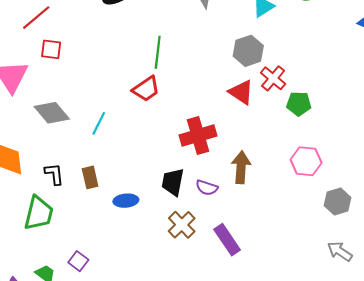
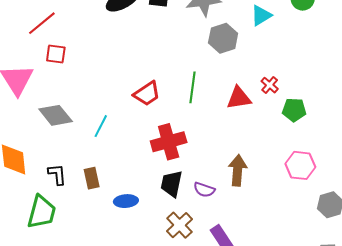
gray hexagon: (248, 51) -> (223, 38), moved
green line: (158, 52) -> (193, 87), moved
red cross: (273, 78) -> (270, 85), size x0.7
red triangle: (241, 92) -> (239, 98), turned -44
red cross: (198, 135) -> (169, 142), moved

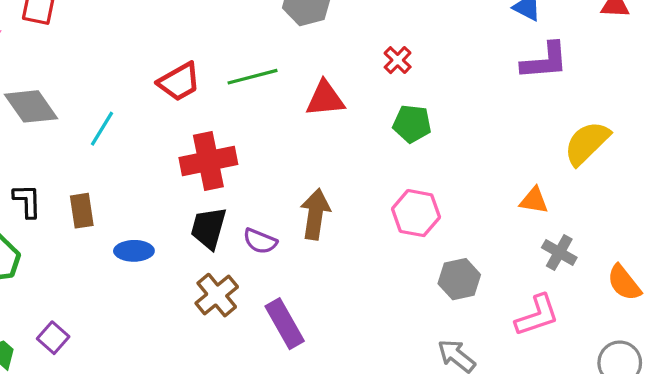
red cross: (270, 85) -> (398, 60), moved
green line: (193, 87) -> (253, 77), turned 64

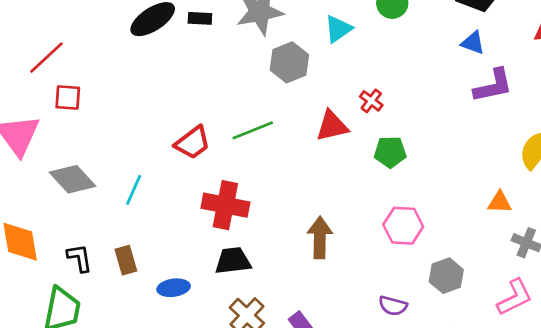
red triangle: (325, 99) -> (332, 126), moved
red cross: (208, 161) -> (225, 205), turned 30
black trapezoid: (209, 228) -> (233, 261), turned 75
purple semicircle: (260, 241) -> (393, 306), moved

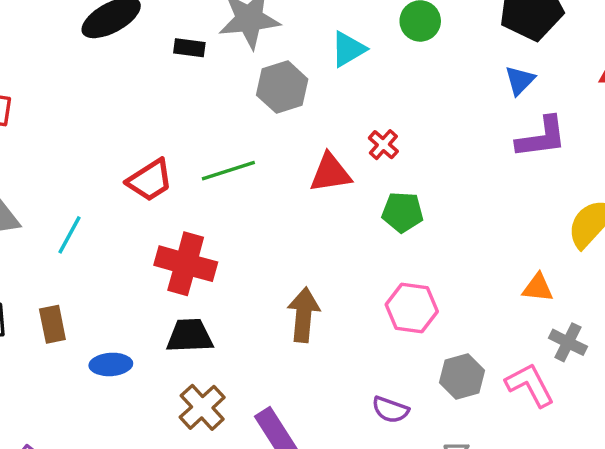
black rectangle: (200, 18) -> (189, 48), moved
blue triangle: (473, 43) -> (520, 80), turned 50
pink L-shape: (515, 297) -> (530, 385), moved, turned -96

